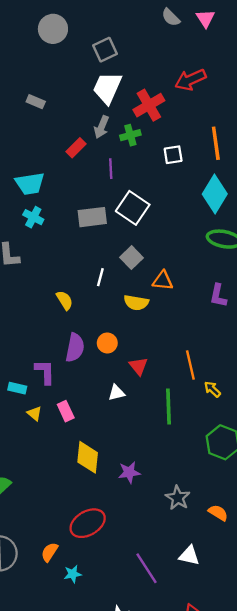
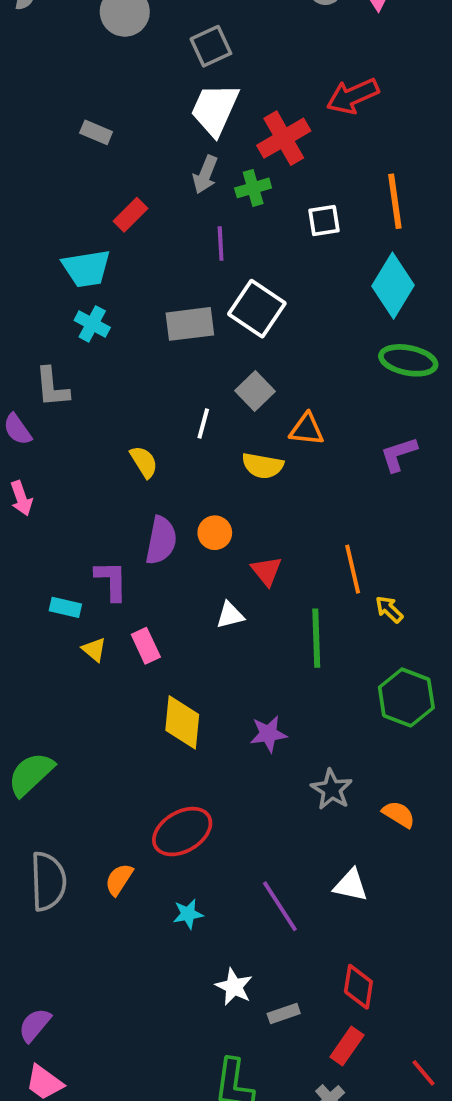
red rectangle: (76, 148) -> (130, 215), moved
purple L-shape: (218, 296) -> (399, 454), turned 60
purple star: (129, 472) -> (268, 734), moved
cyan star: (73, 574) -> (188, 914), moved

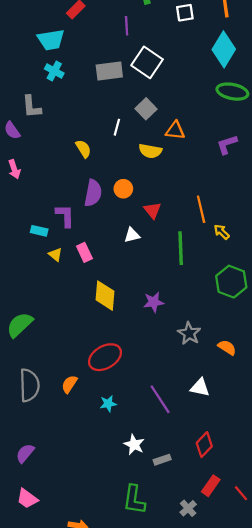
red diamond: (358, 987) -> (204, 445), turned 35
purple semicircle: (35, 1025) -> (25, 453), moved
red rectangle: (347, 1046) -> (211, 486), moved

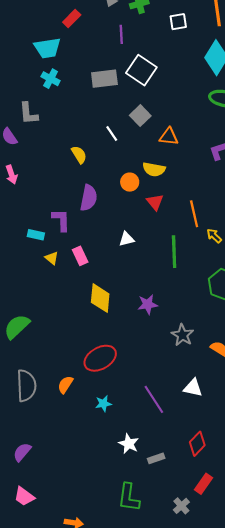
white line: (117, 127) -> (112, 133), turned -49
yellow semicircle: (150, 151) -> (154, 169), moved
orange circle: (123, 189) -> (130, 182), moved
red triangle: (152, 210) -> (155, 202), moved

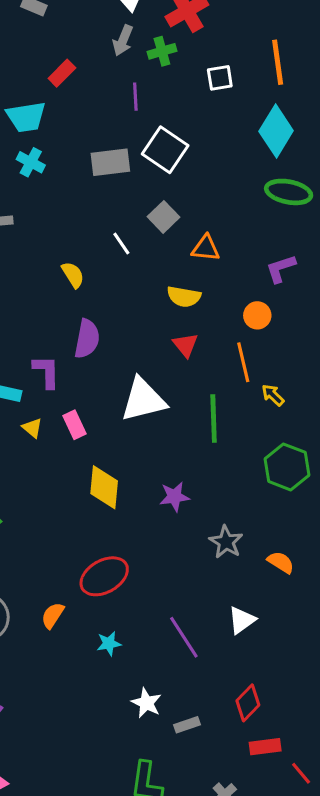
orange circle: (130, 182) -> (257, 315), moved
white triangle: (127, 239) -> (143, 400), size x2.0
white triangle: (193, 388) -> (242, 620), turned -48
red rectangle: (204, 484) -> (265, 747), moved, turned 48

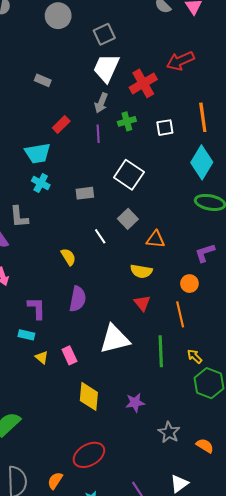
green cross: (162, 51) -> (127, 121), moved
purple line: (135, 97) -> (98, 134), moved
gray rectangle: (110, 162) -> (85, 193), moved, size x0.7
purple L-shape: (46, 372) -> (37, 308), moved
yellow arrow: (273, 395) -> (195, 356), moved

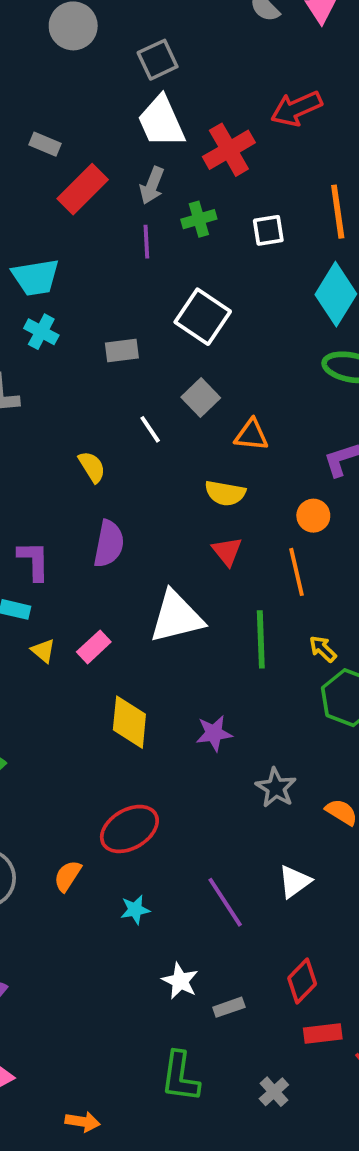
white trapezoid: (106, 68) -> (161, 122), turned -48
red rectangle: (61, 124) -> (83, 189), moved, size x1.5
pink rectangle: (69, 355) -> (94, 647), turned 72

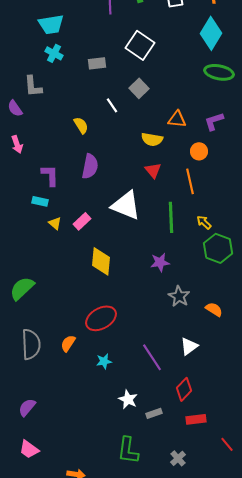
orange triangle: (251, 435) -> (177, 119), moved
white triangle: (176, 617) -> (126, 205), turned 36
purple star: (214, 733) -> (160, 262), moved
red diamond: (302, 981) -> (184, 389), moved
red rectangle: (323, 1034) -> (196, 419), moved

